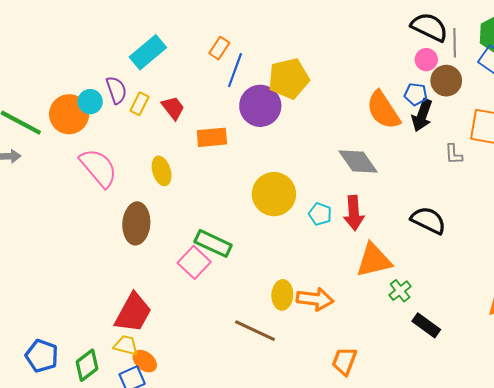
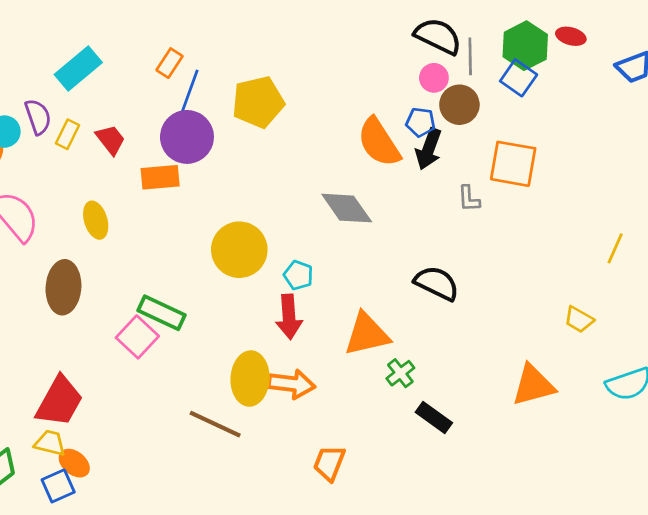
purple circle: (260, 106) -> (187, 137), moved
red arrow: (354, 213) -> (289, 317), moved
yellow ellipse: (282, 295) -> (250, 379), size x1.4

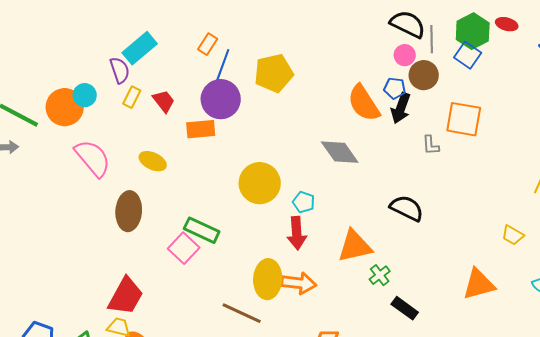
purple semicircle: (38, 117) -> (120, 70), moved
yellow ellipse: (96, 220) -> (153, 161), turned -48

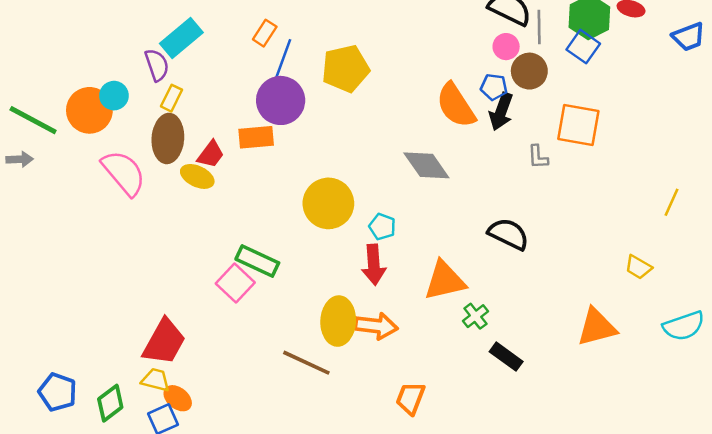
red trapezoid: (164, 101) -> (211, 154), moved, turned 75
brown ellipse: (129, 211) -> (168, 138), moved

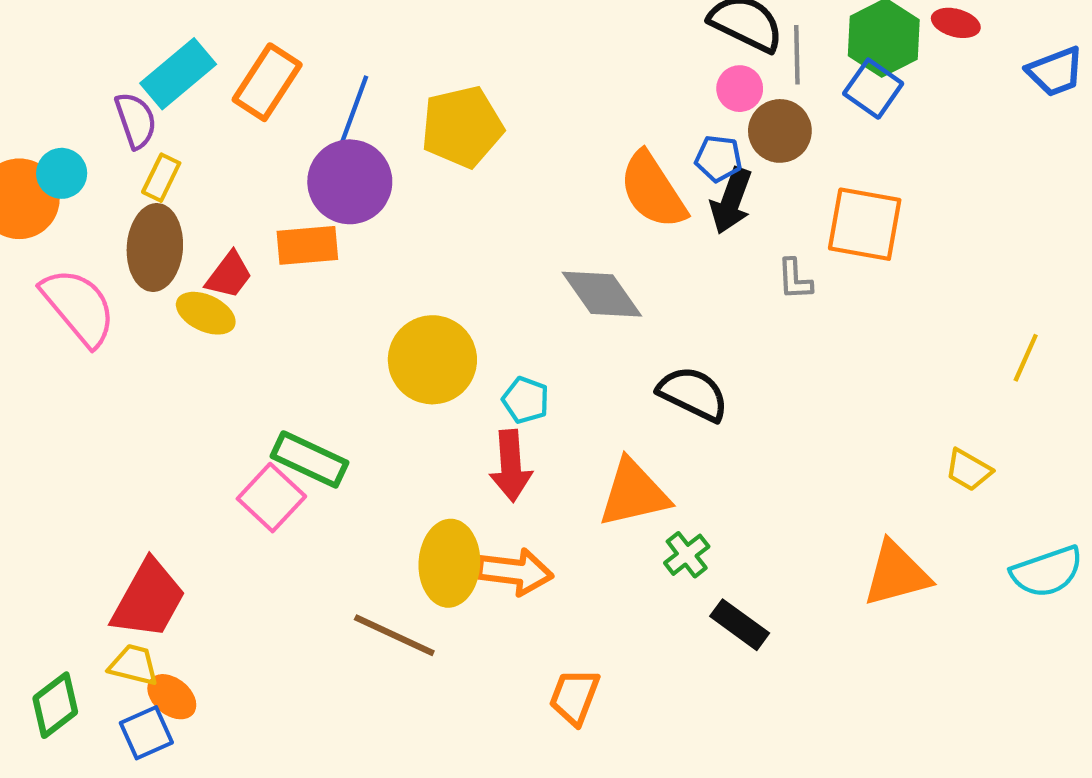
orange rectangle: (265, 33) -> (267, 82), moved, size x1.6
black semicircle: (509, 234) -> (693, 394), moved

